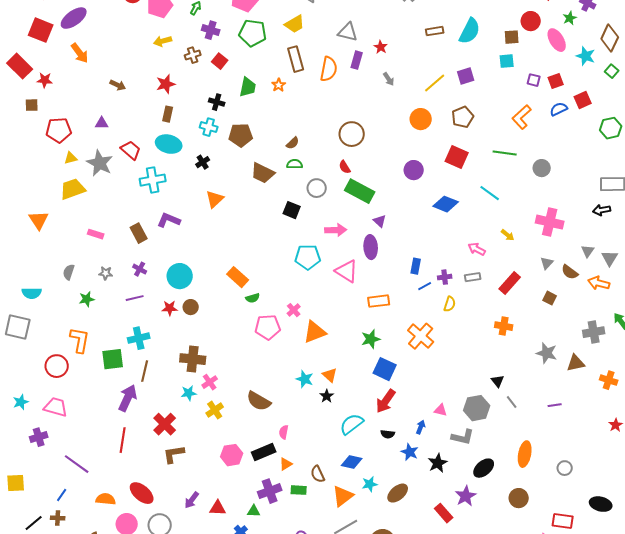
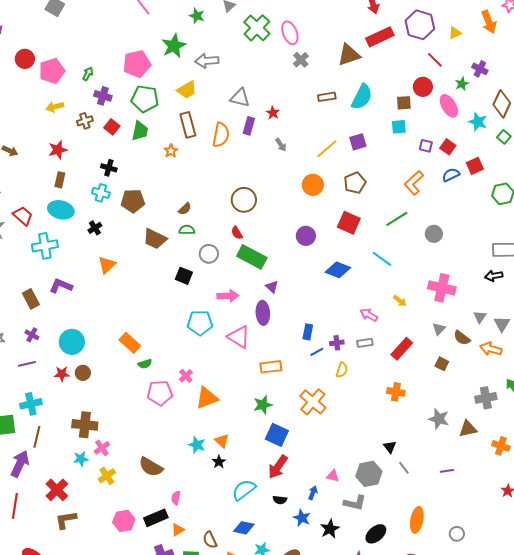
red square: (556, 81) -> (448, 147), turned -35
green trapezoid: (248, 87) -> (140, 131), moved
green line: (505, 153) -> (397, 219), turned -40

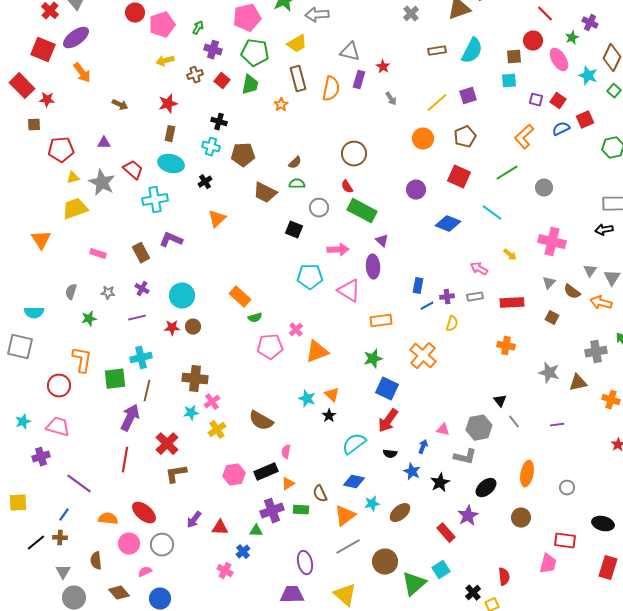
red rectangle: (402, 349) -> (512, 303), turned 45

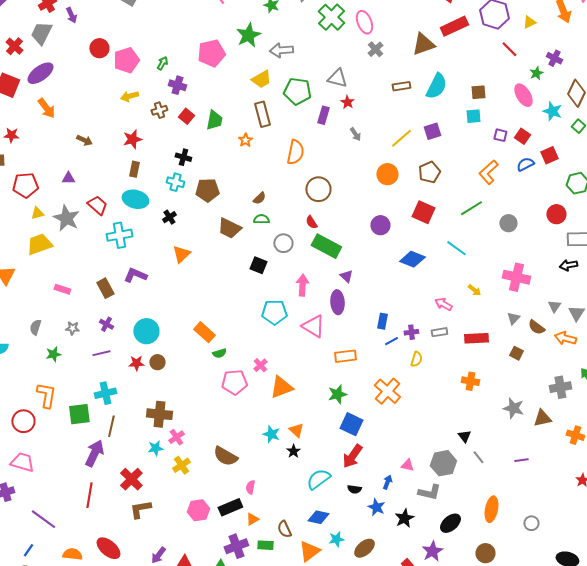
red circle: (533, 41) -> (556, 214), moved
gray triangle: (350, 52) -> (337, 78), moved
green pentagon: (255, 53) -> (297, 91), moved
orange semicircle: (331, 89) -> (295, 152), moved
pink arrow: (338, 250) -> (302, 285), turned -85

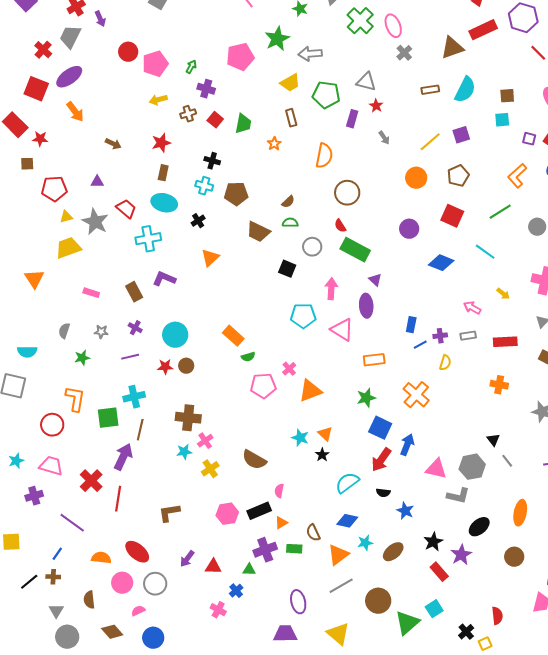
brown rectangle: (262, 114) -> (291, 118), size x0.7
pink triangle: (407, 465) -> (436, 469), size x1.6
red cross: (131, 479) -> (91, 481), moved
blue arrow: (387, 482) -> (407, 445), moved, size x1.5
black star: (404, 518) -> (433, 542), moved

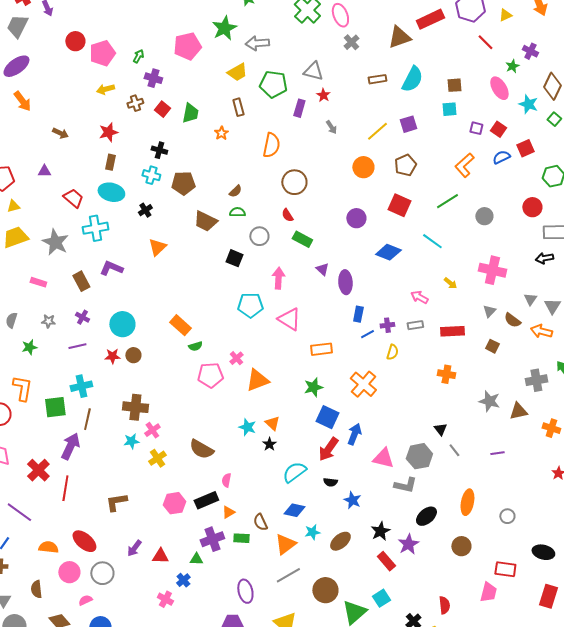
gray star: (95, 222) -> (55, 242), moved
green rectangle: (355, 250) -> (302, 239), size x0.7
purple ellipse: (366, 306) -> (345, 282), moved

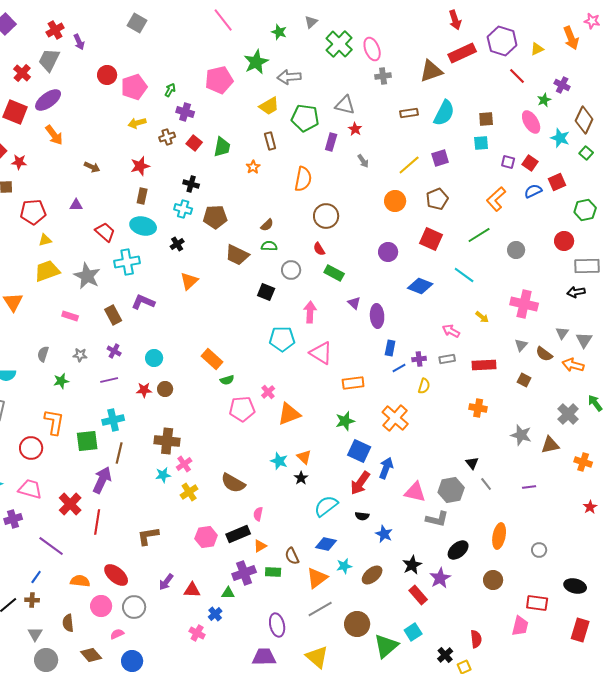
gray cross: (351, 42) -> (383, 76), turned 35
cyan circle: (122, 324) -> (154, 358), size x0.7
gray cross: (536, 380) -> (568, 414), turned -35

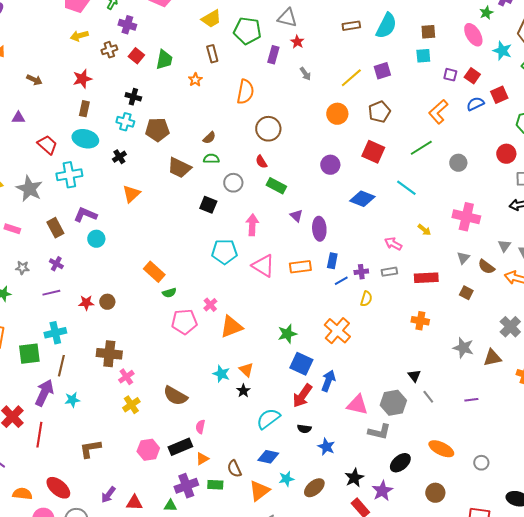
cyan circle: (154, 358) -> (96, 239), moved
orange rectangle: (353, 383) -> (300, 267), moved
cyan star: (163, 475) -> (72, 400), moved
orange ellipse: (499, 536) -> (441, 449), turned -75

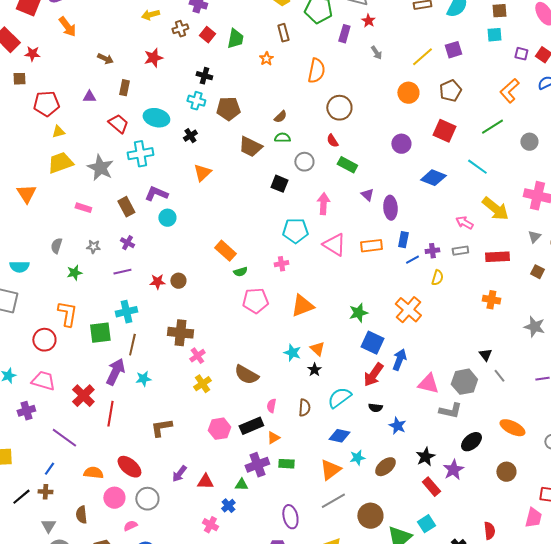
brown rectangle: (84, 109) -> (124, 88), moved
yellow arrow: (424, 230) -> (495, 209), size x2.0
pink cross: (210, 305) -> (281, 264), moved, turned 32
brown semicircle: (234, 469) -> (304, 408), moved, turned -150

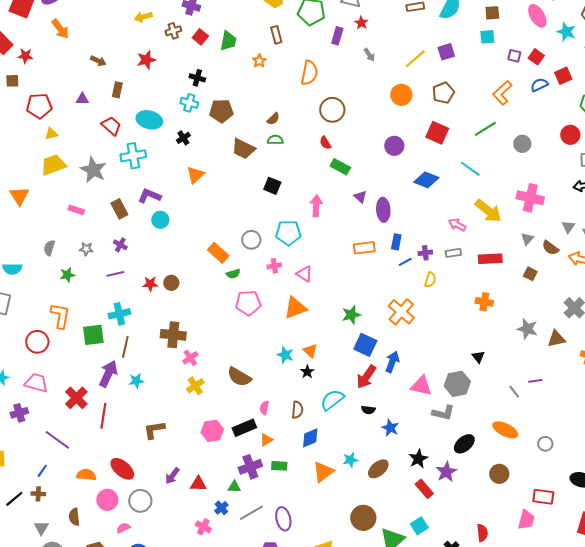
gray circle: (304, 162) -> (251, 240), moved
pink triangle: (334, 245) -> (304, 274), moved, size x0.7
gray line: (499, 376) -> (514, 392), moved
blue diamond: (339, 436) -> (310, 438), moved, turned -35
gray line: (333, 501) -> (251, 513), moved

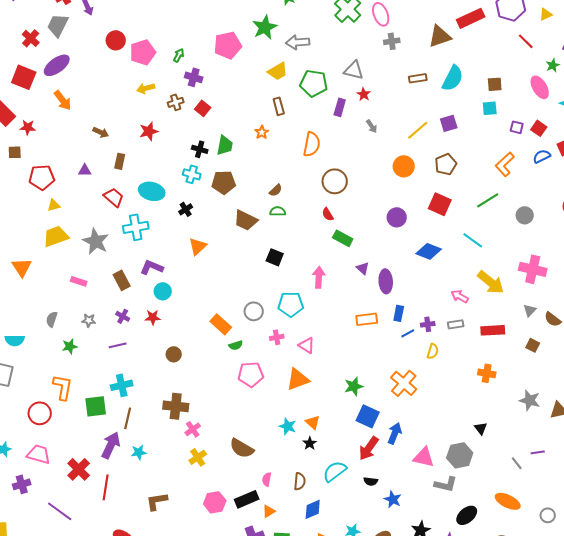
green trapezoid: (228, 41) -> (225, 145), moved
red star: (150, 284) -> (153, 317), moved

